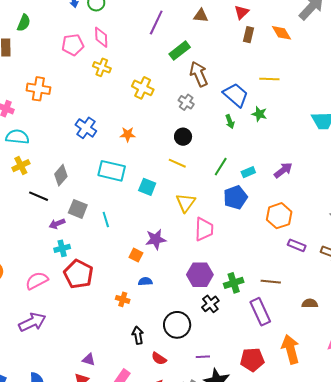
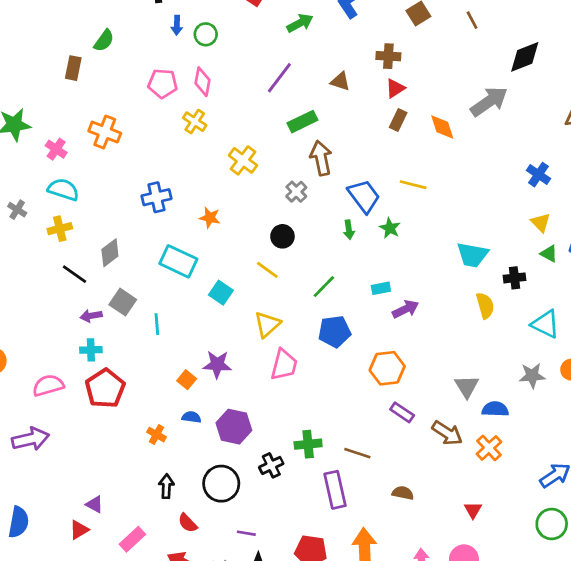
blue cross: (86, 128) -> (156, 197), turned 30
cyan rectangle: (248, 172) -> (381, 288), moved
purple hexagon: (200, 275) -> (234, 427), moved

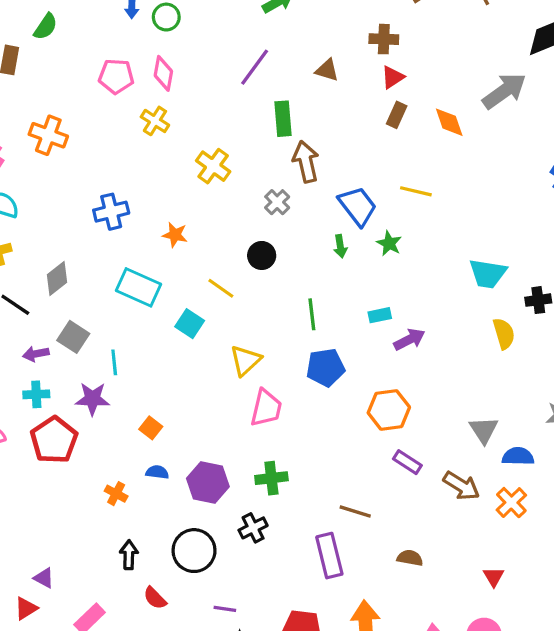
green rectangle: (302, 122) -> (283, 119), turned -68
yellow line: (267, 270) -> (221, 288), moved
green line: (324, 287) -> (312, 314), turned -50
purple star: (217, 364) -> (92, 399), moved
green cross: (308, 444) -> (271, 478), moved

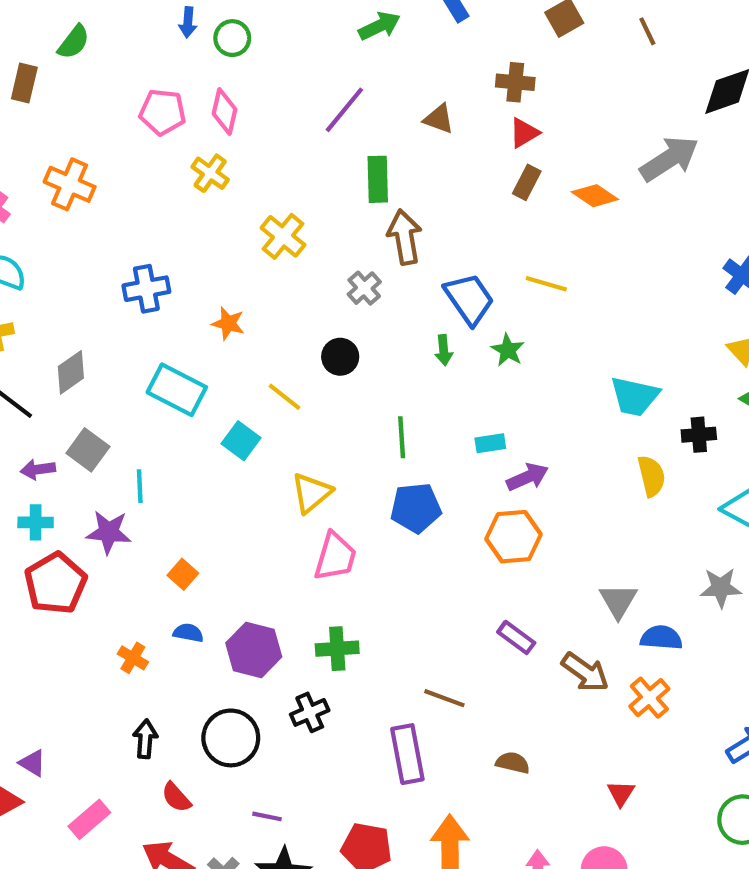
orange diamond: (449, 122) -> (595, 196), turned -40
orange hexagon: (389, 410) -> (513, 537), moved

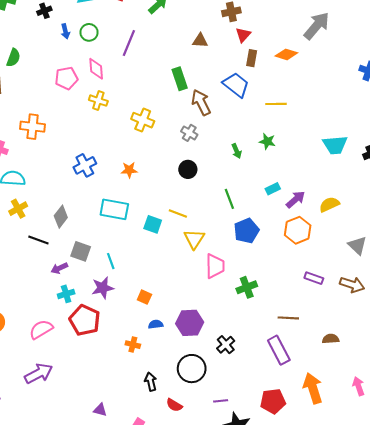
purple line: (344, 110) -> (129, 43), moved
blue trapezoid: (469, 299) -> (236, 85), moved
yellow line: (285, 397) -> (178, 213), moved
yellow semicircle: (651, 476) -> (329, 204), moved, turned -84
green cross: (337, 649) -> (247, 287), moved

